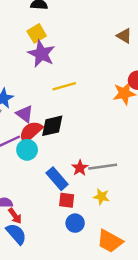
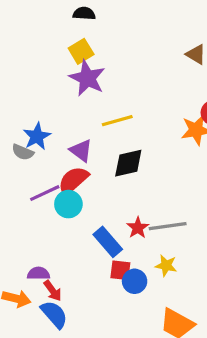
purple triangle: (25, 114) -> (81, 151), moved
black diamond: (52, 126) -> (128, 163), moved
blue circle: (75, 223) -> (135, 281), moved

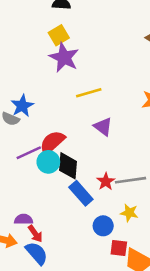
purple triangle: (81, 151) -> (103, 127), moved
black diamond: (128, 163) -> (68, 166), moved, turned -72
red square: (120, 270) -> (119, 248), moved

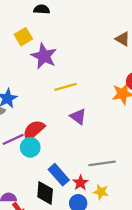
yellow square: (59, 35) -> (23, 37), moved
black diamond: (68, 166) -> (45, 193), moved
red star: (106, 181) -> (80, 183), moved

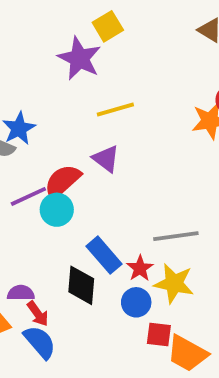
yellow square: (23, 37) -> (108, 26), moved
purple triangle: (78, 117) -> (106, 159), moved
yellow star: (101, 192) -> (174, 283), size x1.5

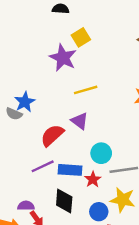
purple line: (28, 196) -> (43, 166), moved
cyan circle: (57, 210) -> (101, 153), moved
blue rectangle: (104, 255) -> (70, 170), moved, turned -45
red star: (140, 268) -> (93, 179), moved

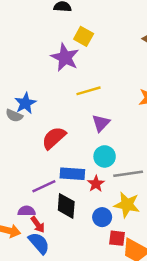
yellow square: (81, 37) -> (84, 36), turned -30
purple triangle: (80, 121) -> (101, 123), moved, turned 36
purple line: (43, 166) -> (44, 186), moved

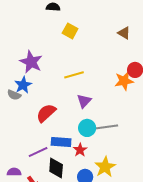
purple star: (65, 57) -> (31, 62), moved
gray line: (128, 174) -> (106, 127), moved
yellow star: (127, 205) -> (105, 167), turned 30
purple semicircle: (27, 211) -> (14, 172), moved

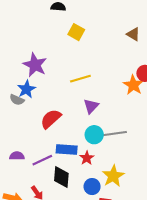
orange star: (124, 81) -> (133, 85), turned -30
purple semicircle: (14, 172) -> (17, 156), moved

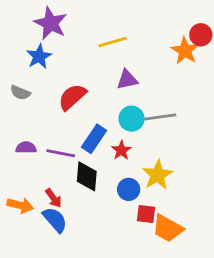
gray semicircle: (17, 100) -> (20, 93), moved
purple triangle: (91, 106) -> (127, 80), turned 35
blue rectangle: (67, 150) -> (94, 139), turned -60
purple line: (42, 160) -> (61, 153), turned 36

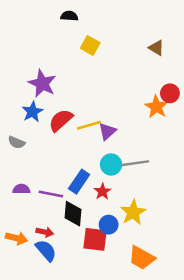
yellow line: (113, 42) -> (89, 125), moved
purple triangle: (127, 80) -> (107, 131), turned -30
red semicircle: (72, 97) -> (61, 120), moved
red arrow: (53, 198) -> (45, 232), turned -42
red square: (146, 214) -> (95, 239), moved, size x1.5

